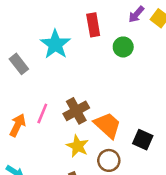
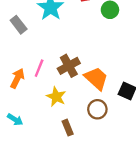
yellow star: (78, 146) -> (56, 97), moved

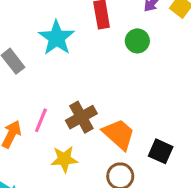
yellow star: (56, 97) -> (64, 159), turned -30

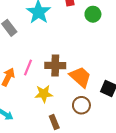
brown cross: (81, 117) -> (55, 65), turned 30

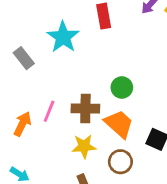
green circle: (93, 14) -> (122, 87), moved
yellow star: (44, 94) -> (84, 146), moved

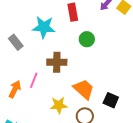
cyan star: (63, 37) -> (44, 27), turned -30
green circle: (122, 87) -> (87, 39), moved
brown cross: (85, 108) -> (57, 62), moved

